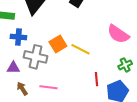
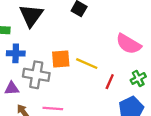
orange square: (58, 44) -> (61, 59), turned 30
red line: (97, 79) -> (110, 82), moved, turned 32

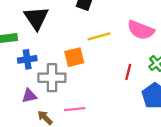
yellow line: (87, 64) -> (99, 36), moved, turned -30

